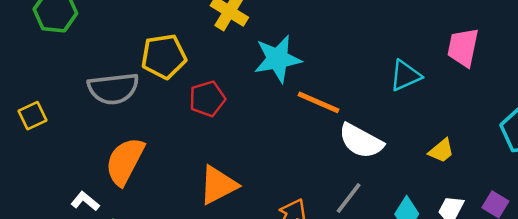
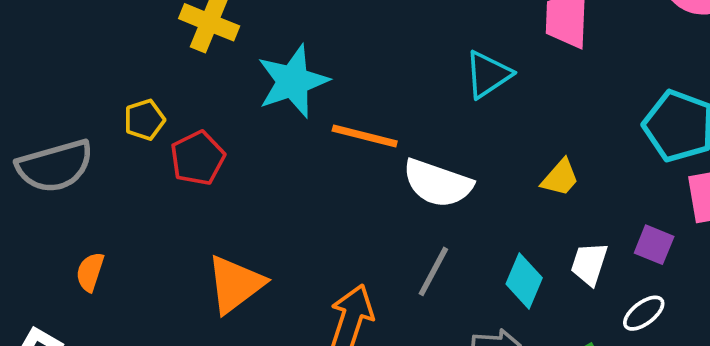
yellow pentagon: (164, 56) -> (144, 120), moved, size x0.6
orange semicircle: (125, 161) -> (90, 272), size x0.5

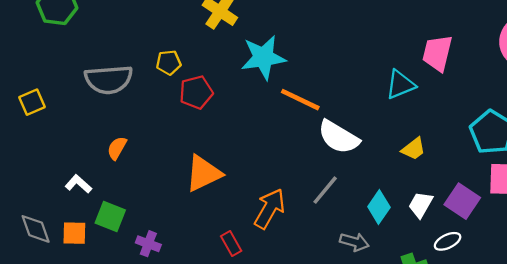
cyan triangle: (488, 74) -> (400, 85), moved
purple square: (654, 245) -> (462, 201), size x1.4

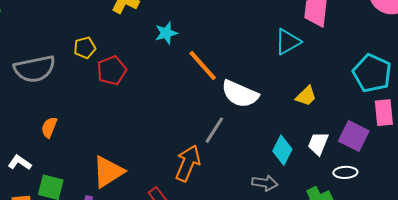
cyan star: (263, 57) -> (166, 33), size x0.6
orange line: (300, 100) -> (203, 66), turned 30
orange triangle: (203, 173) -> (108, 172), moved
gray line: (325, 190) -> (214, 130), moved
white ellipse: (448, 241) -> (345, 172), turned 30

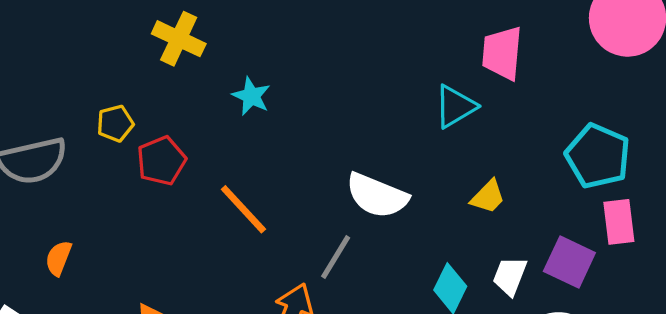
cyan star: (166, 33) -> (251, 96), turned -30
orange line: (203, 66) -> (243, 209), moved

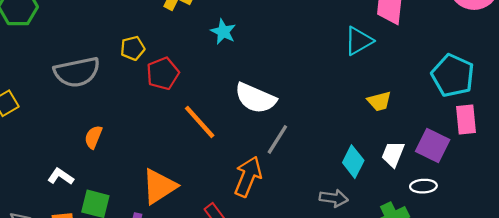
white semicircle: (377, 196) -> (255, 98), moved
yellow trapezoid: (488, 197) -> (379, 101), turned 30
orange line: (243, 209) -> (200, 122), moved

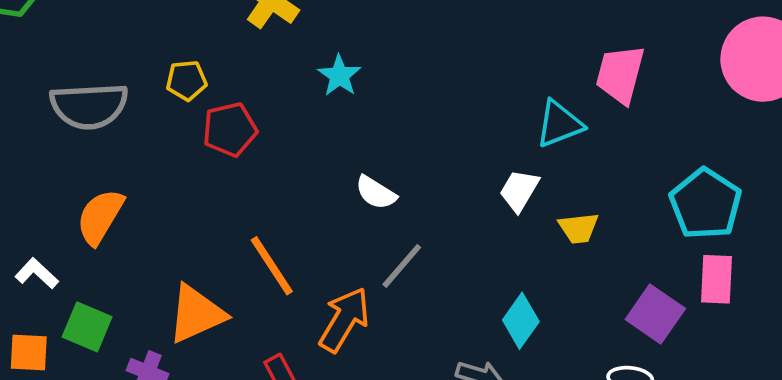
white semicircle: (255, 98) -> (376, 193), size x0.6
orange line: (200, 122) -> (272, 266), moved
orange semicircle: (93, 137) -> (100, 217), size x1.5
white trapezoid: (393, 154) -> (519, 190), moved

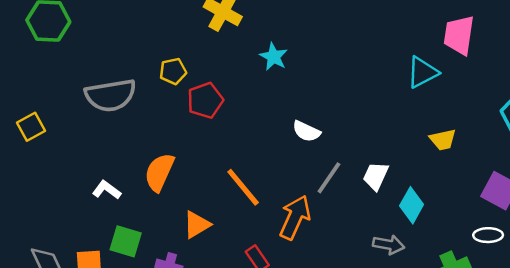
white trapezoid: (519, 190) -> (376, 176), moved
orange semicircle: (100, 217) -> (159, 172), moved
white L-shape: (37, 273) -> (107, 190), moved
orange triangle: (196, 314) -> (197, 225), size x0.7

